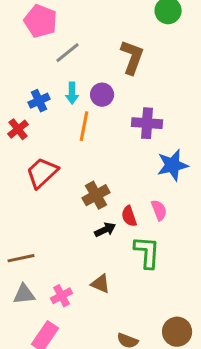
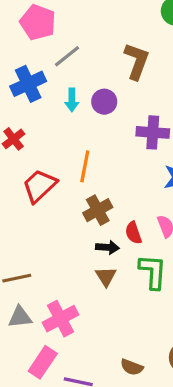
blue cross: (39, 101) -> (28, 84), moved, size x1.5
orange line: (84, 126) -> (85, 166), moved
black arrow: (105, 230) -> (107, 247), turned 30
brown triangle: (101, 284) -> (106, 277), moved, turned 35
pink cross: (62, 296) -> (60, 319), size x1.5

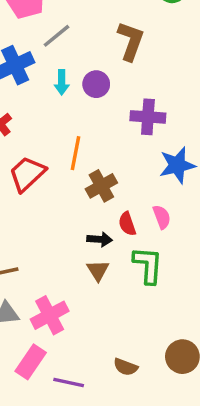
brown cross: (98, 210) -> (101, 186), moved

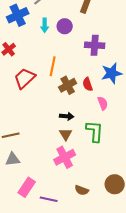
red semicircle: (127, 224) -> (88, 84), moved
pink cross: (50, 315) -> (65, 157), moved

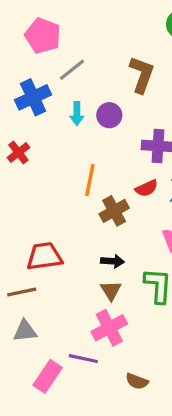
red trapezoid: (25, 78) -> (44, 256), moved, turned 35
red semicircle: (88, 84) -> (147, 188), moved, turned -96
purple line: (49, 199) -> (83, 359), moved

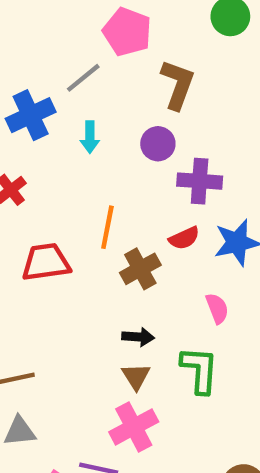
pink pentagon: (43, 36) -> (127, 32), moved
purple circle: (109, 115) -> (158, 144), moved
red trapezoid: (44, 256) -> (46, 262), moved

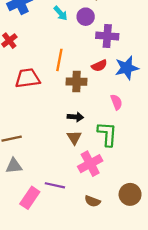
cyan arrow: (90, 137) -> (61, 13), moved, turned -42
brown cross: (140, 269) -> (77, 82), turned 30
pink cross: (134, 427) -> (90, 164), moved

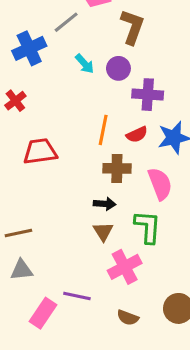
orange line: (59, 60) -> (103, 130), moved
brown cross: (77, 82) -> (117, 168), moved
pink semicircle: (116, 102) -> (160, 184), size x1.5

